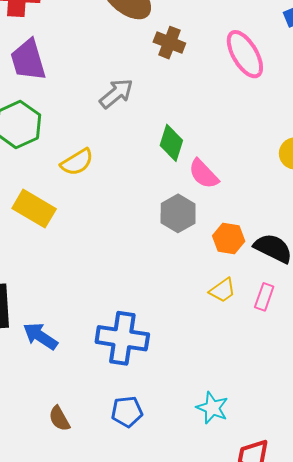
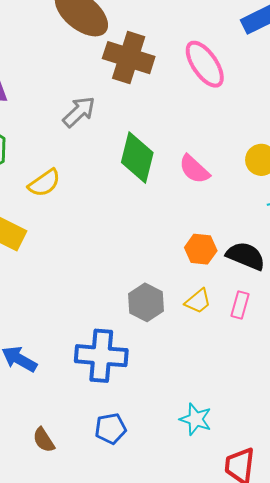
brown cross: (169, 43) -> (129, 58), size x1.6
green diamond: (171, 143) -> (137, 157), size x1.4
pink semicircle: (204, 174) -> (194, 169), moved
gray hexagon: (178, 213) -> (146, 302), moved

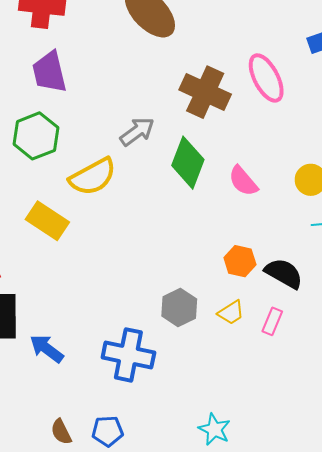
brown cross: (129, 58) -> (205, 92), moved
gray arrow: (79, 112) -> (137, 132), moved
yellow semicircle: (44, 183) -> (93, 177), size x1.4
blue pentagon: (111, 429) -> (108, 431), moved

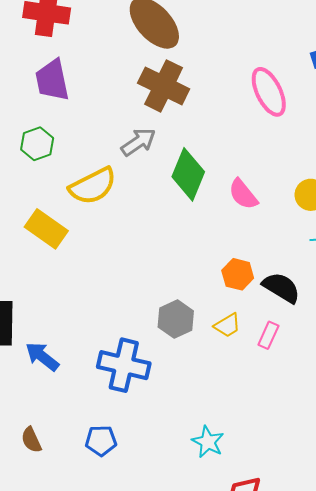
brown cross: (205, 92) -> (164, 86), moved
green hexagon: (36, 136) -> (37, 144), size x0.7
brown semicircle: (61, 432) -> (31, 440), moved

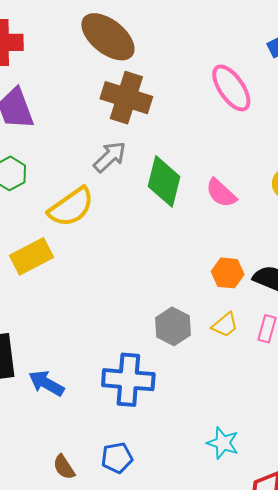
yellow rectangle: (46, 229) -> (31, 256), turned -54
brown semicircle: (31, 440) -> (64, 467), moved

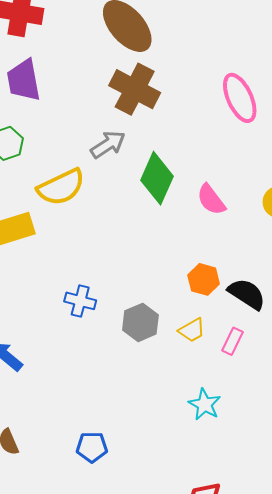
blue cross: (128, 380) -> (80, 301), moved, size x0.6
cyan star: (223, 443) -> (205, 404), moved
blue pentagon: (117, 458) -> (92, 447), moved

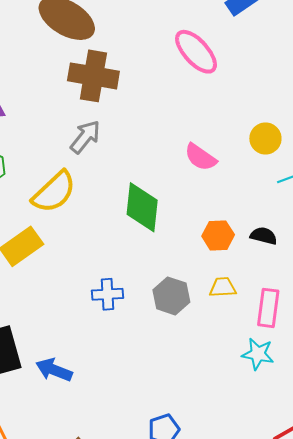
green diamond: (157, 178) -> (142, 207), moved
black semicircle: (247, 294) -> (264, 236), size x0.7
yellow trapezoid: (192, 330) -> (223, 287), turned -136
pink rectangle: (233, 341) -> (268, 308), moved, size x1.4

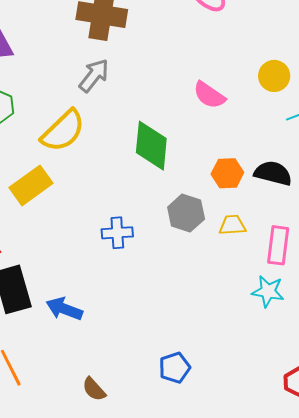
black semicircle: (264, 236) -> (273, 173), size x1.4
gray hexagon: (171, 296) -> (186, 213), moved

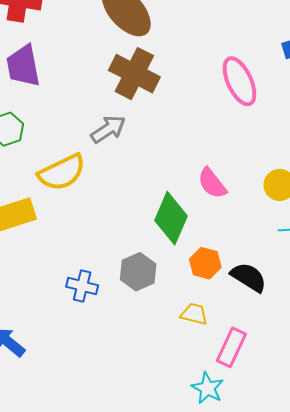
green diamond: (151, 146) -> (171, 218), moved
gray hexagon: (186, 213) -> (138, 272), moved

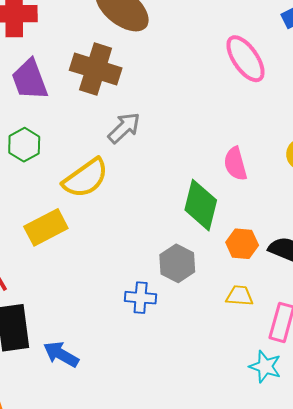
brown cross: (134, 74) -> (96, 69), moved
pink semicircle: (212, 183) -> (235, 164), turned 32
blue cross: (82, 286) -> (141, 298), moved

